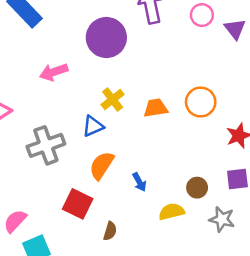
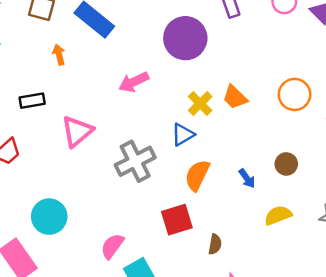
orange trapezoid: (156, 108) -> (235, 97), moved, turned -120
blue arrow: (139, 182) -> (247, 178), moved
brown circle: (197, 188) -> (286, 164), moved
red square: (78, 204) -> (177, 220), turned -36

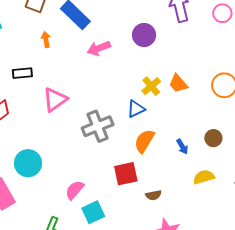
purple circle: (185, 38) -> (144, 35), size x0.7
pink arrow: (134, 82) -> (99, 48), moved
brown semicircle: (215, 244) -> (154, 195), turned 63

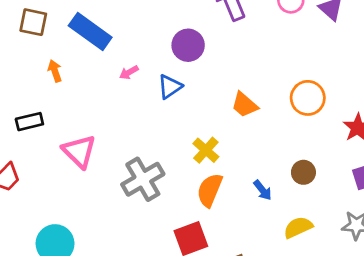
pink arrow: (99, 48) -> (129, 72), size x0.6
yellow cross: (151, 86) -> (206, 150), moved
pink triangle: (55, 100) -> (79, 151), turned -32
blue triangle: (136, 109) -> (170, 87), moved

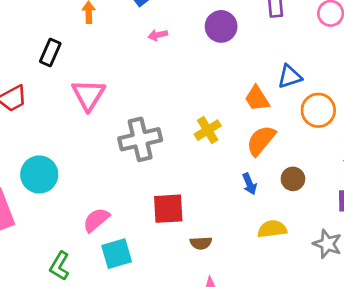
blue triangle: (170, 87) -> (290, 77), moved
black rectangle: (29, 122) -> (50, 53), turned -70
orange semicircle: (210, 190) -> (261, 140), moved

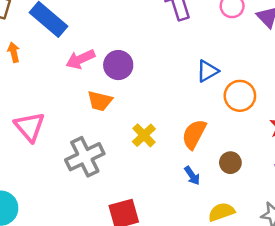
purple circle: (221, 26) -> (118, 65), moved
pink arrow: (158, 35) -> (80, 59), size x1.6
orange trapezoid: (257, 99) -> (100, 101), moved, turned -32

